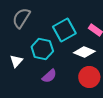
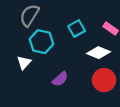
cyan square: (64, 30) -> (77, 29), size x0.7
cyan hexagon: (42, 49) -> (41, 42), moved

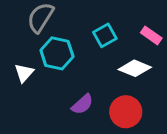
white triangle: (24, 63) -> (24, 73), moved
red circle: (104, 80) -> (126, 112), moved

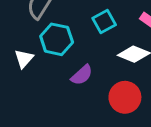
purple semicircle: (82, 104) -> (82, 75), moved

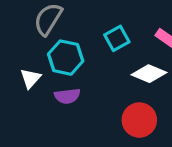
purple semicircle: (82, 75) -> (67, 96), moved, turned 35

